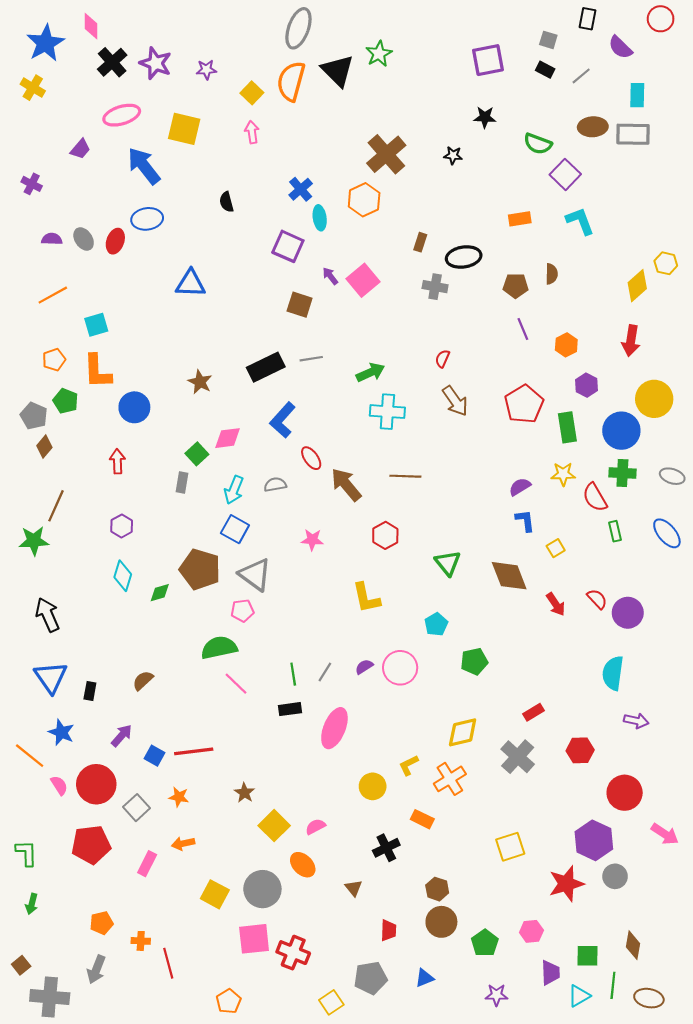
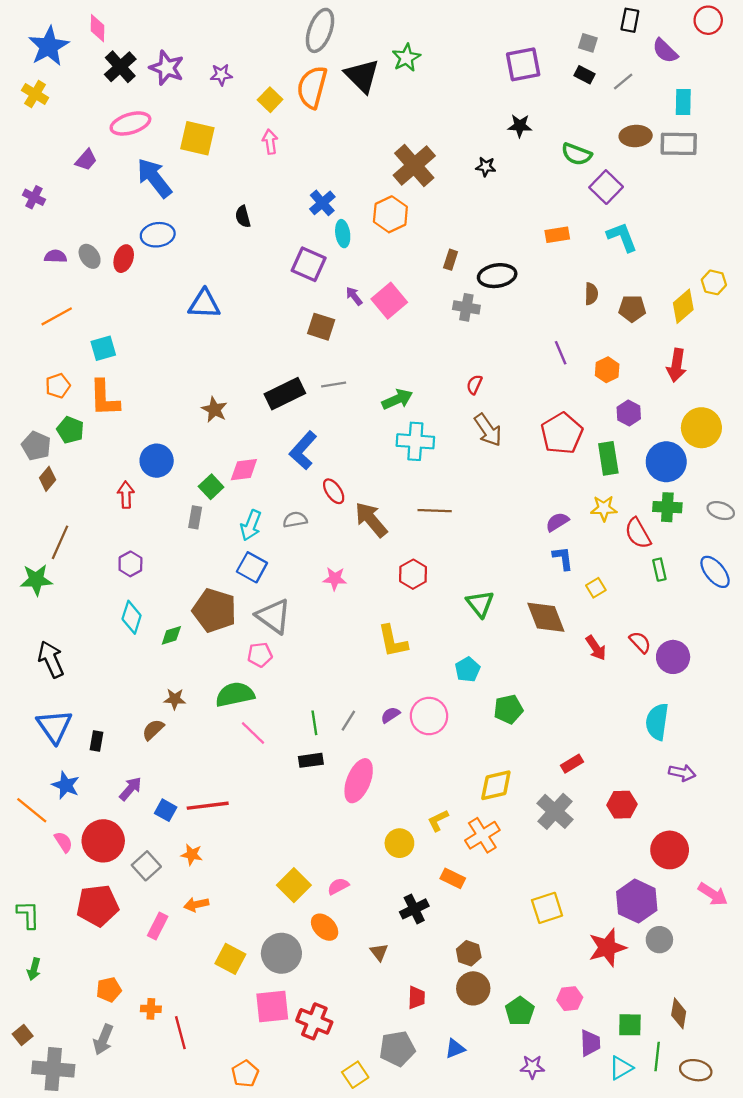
brown pentagon: (516, 286) -> (632, 309), moved
blue circle: (134, 407) -> (157, 461), moved
brown star: (244, 793) -> (175, 699), moved, turned -30

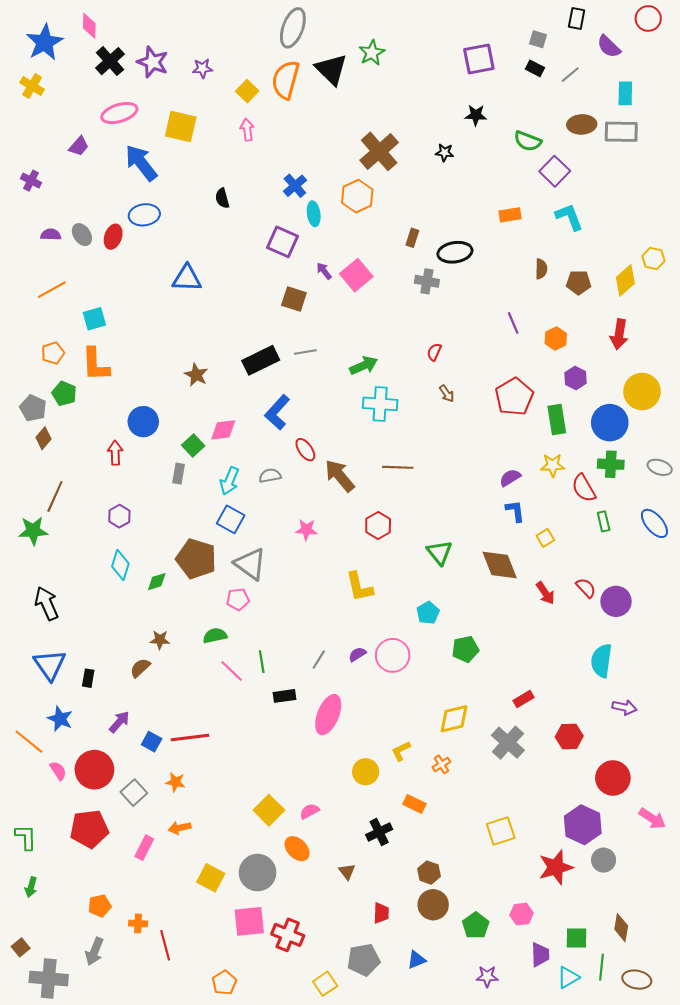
brown arrow: (488, 430) -> (447, 394), size x0.6
green semicircle: (235, 694) -> (215, 636), size x0.7
green line: (314, 723) -> (262, 662), moved
orange cross: (482, 835) -> (441, 764), size x0.6

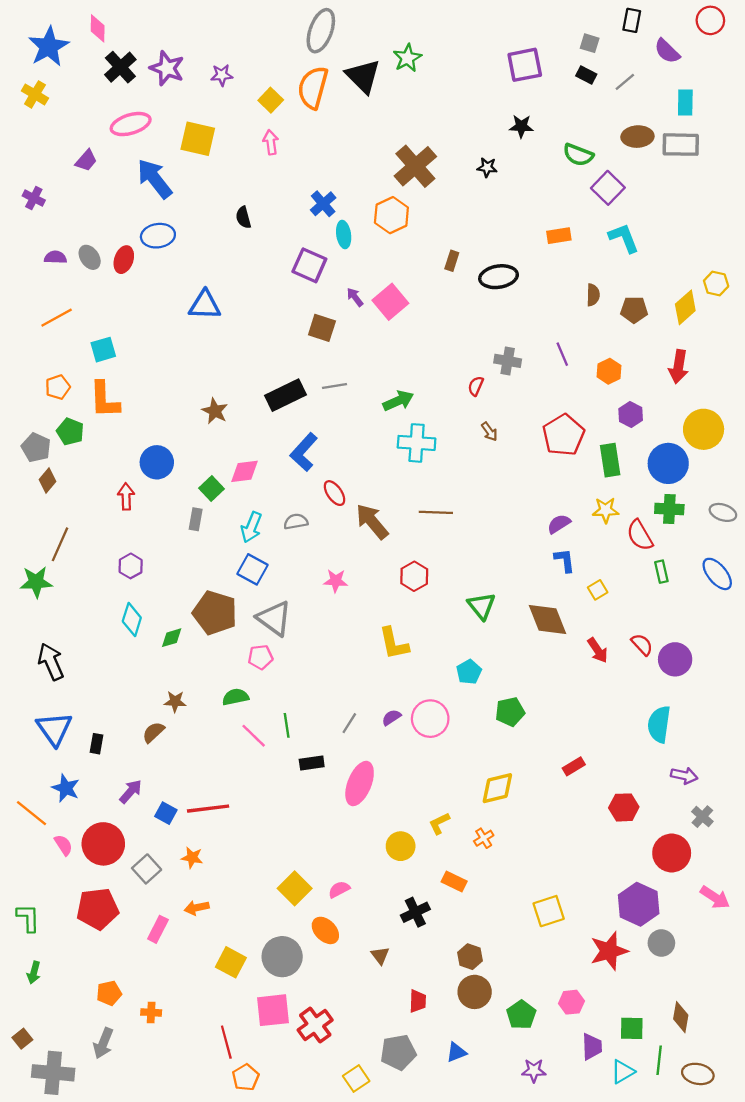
gray cross: (427, 281) -> (508, 361), moved
gray cross: (508, 743) -> (702, 817), moved, size x0.6
red cross: (288, 935) -> (315, 1025), turned 32
red line: (165, 945) -> (226, 1042), moved

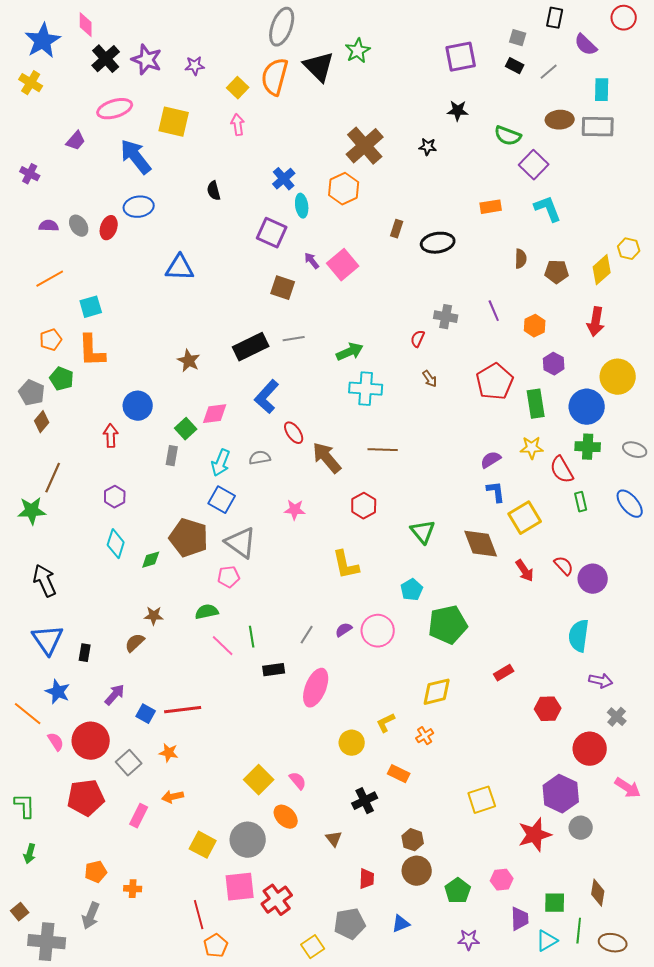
yellow square: (598, 590) -> (525, 518), size x1.8
green pentagon: (510, 712) -> (448, 625), size x1.5
pink semicircle: (339, 889) -> (298, 781), turned 78

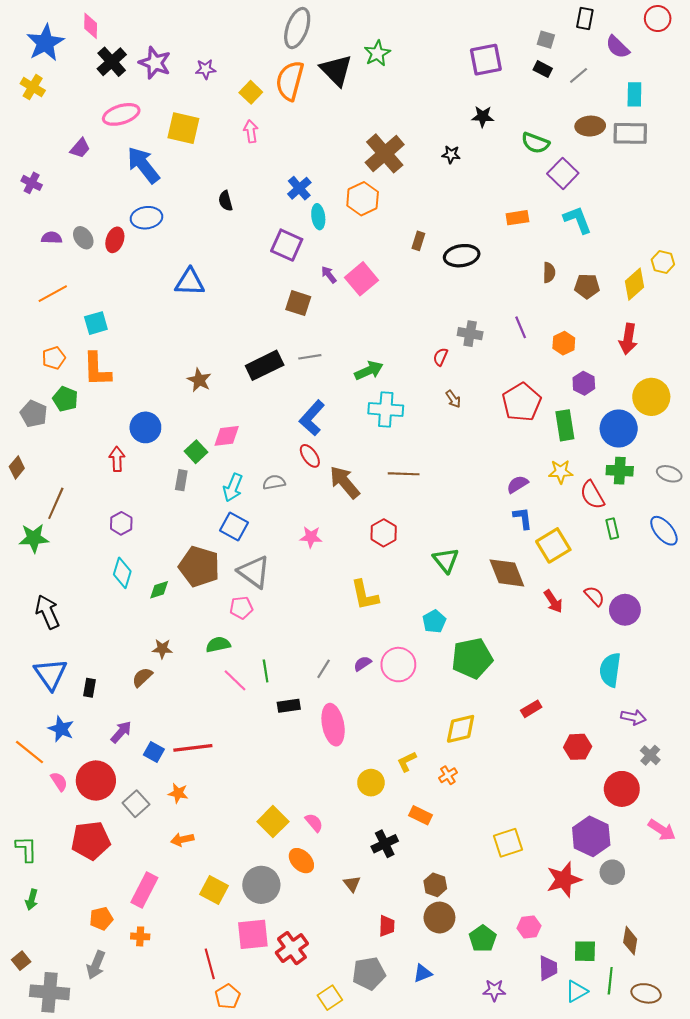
blue L-shape: (267, 397) -> (312, 418), moved
brown diamond: (42, 422) -> (17, 467), moved
pink ellipse: (316, 688) -> (333, 725), turned -33
pink rectangle: (139, 816) -> (144, 890), moved, size x1.4

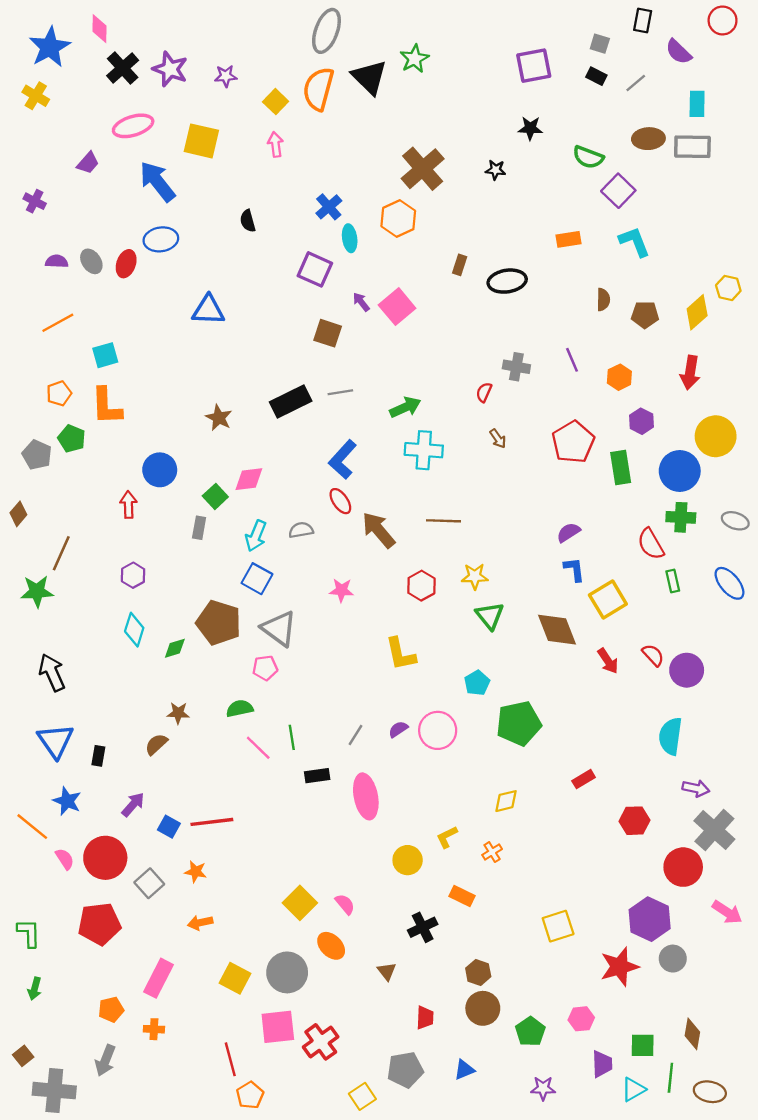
yellow star: (561, 472) -> (475, 576), moved
yellow diamond: (461, 729) -> (506, 801), size x0.7
gray cross: (650, 755) -> (714, 830), size x1.8

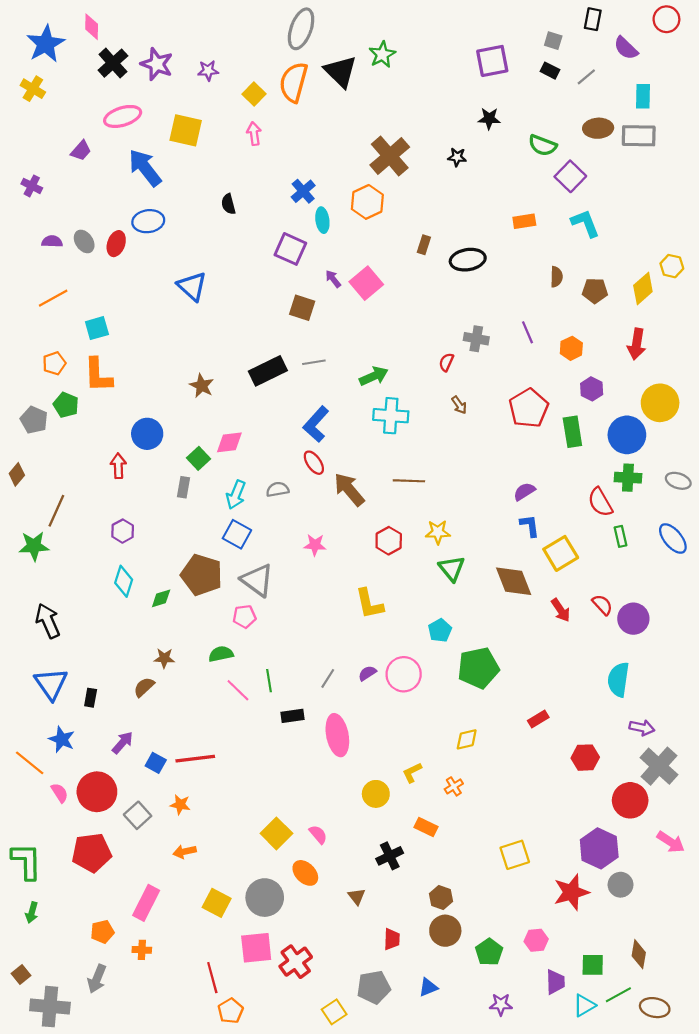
blue triangle: (208, 310) -> (192, 286), turned 40
green L-shape: (29, 933) -> (26, 861), size x1.4
green line: (670, 1078) -> (618, 995), turned 55

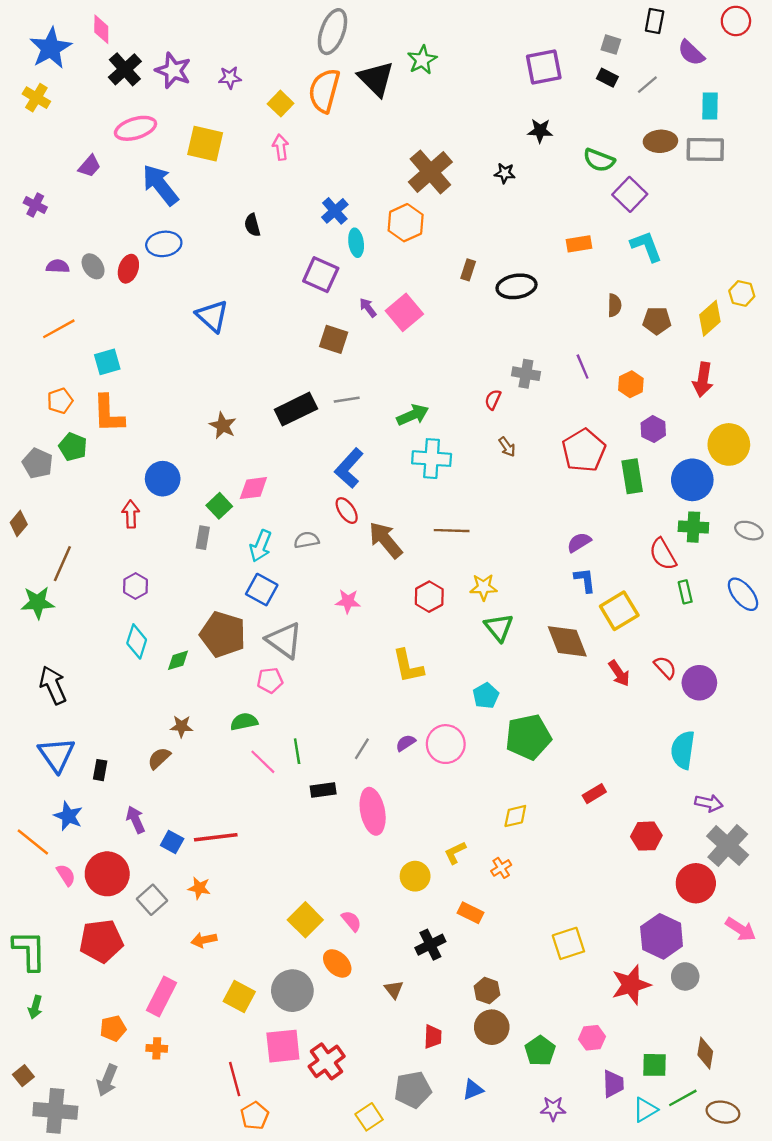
purple arrow: (123, 743) -> (136, 820), turned -65

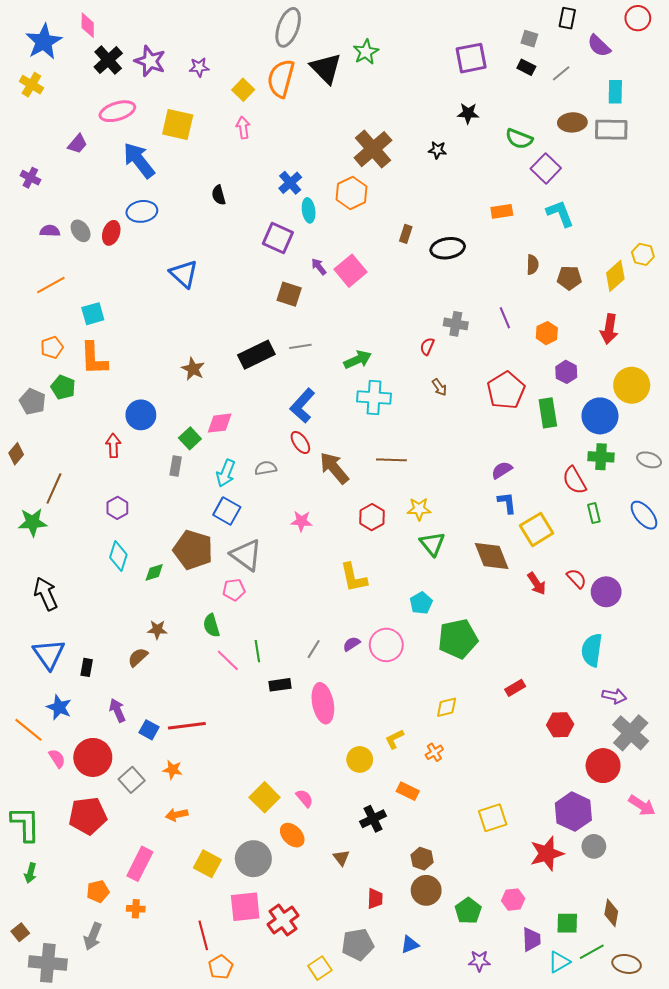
green semicircle: (244, 722) -> (211, 626), turned -95

